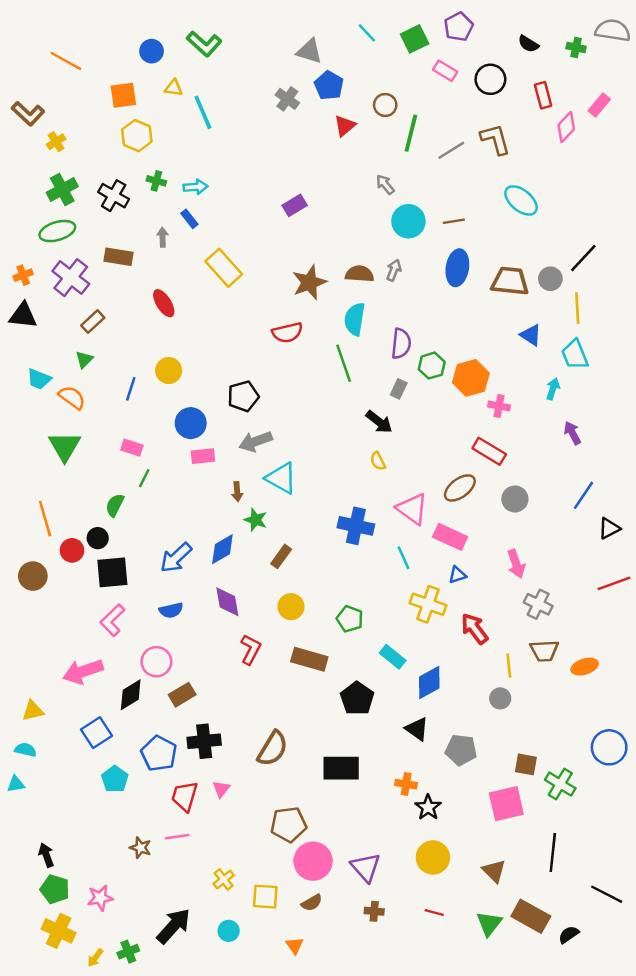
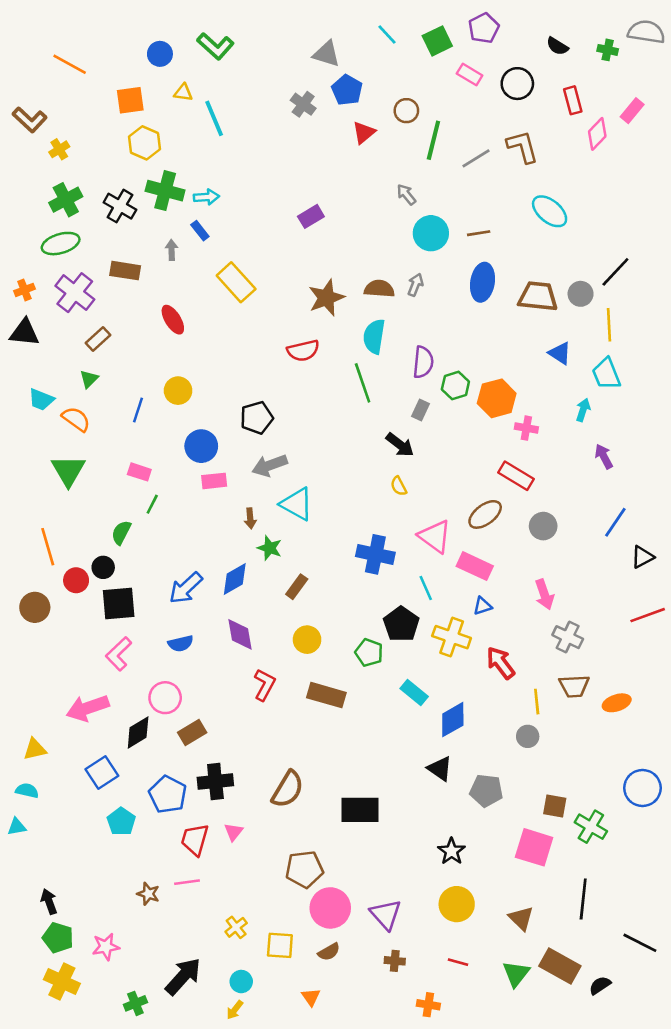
green cross: (156, 181) -> (165, 191), size x1.8
black pentagon: (357, 698) -> (401, 624), moved
orange cross: (406, 784) -> (428, 1005), moved
pink square: (506, 804) -> (534, 847), turned 30
yellow arrow: (95, 958) -> (235, 1010), moved

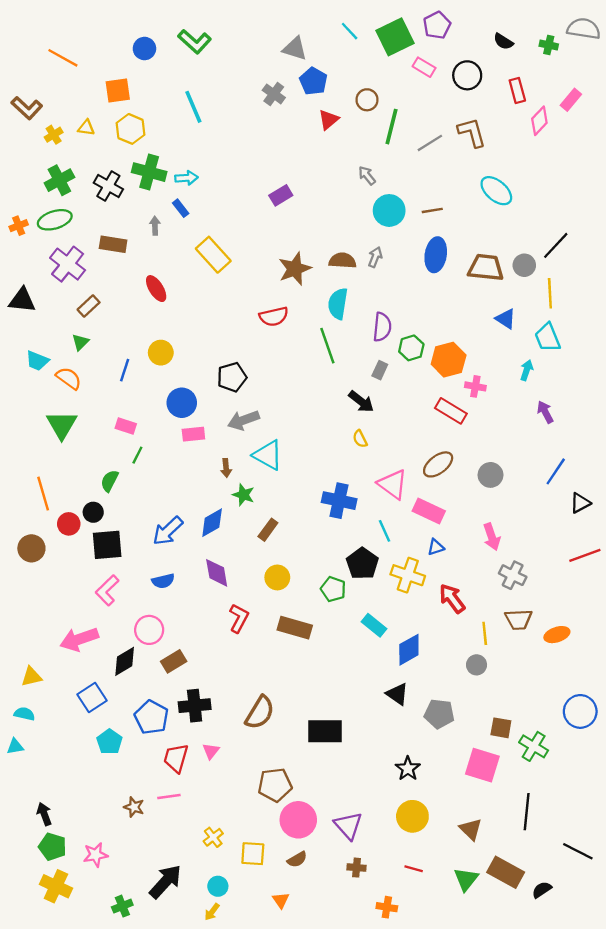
green square: (437, 41) -> (395, 37), size x1.4
yellow triangle: (183, 93) -> (86, 128), moved
orange cross: (24, 290) -> (19, 226), moved
red rectangle: (516, 476) -> (451, 411), moved

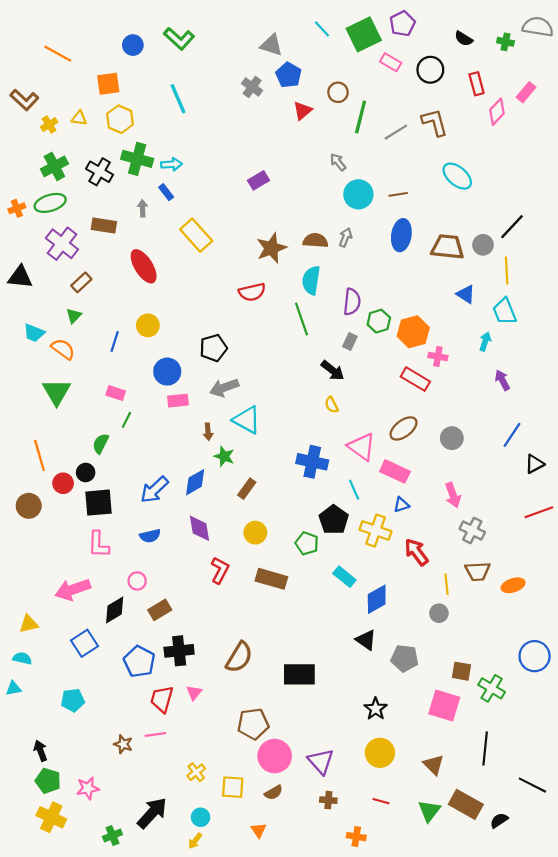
red ellipse: (156, 289) -> (144, 266), size x1.4
pink L-shape: (107, 590) -> (98, 544), turned -44
pink circle: (149, 630) -> (137, 581), size x0.7
cyan pentagon: (110, 742) -> (73, 700), moved, turned 30

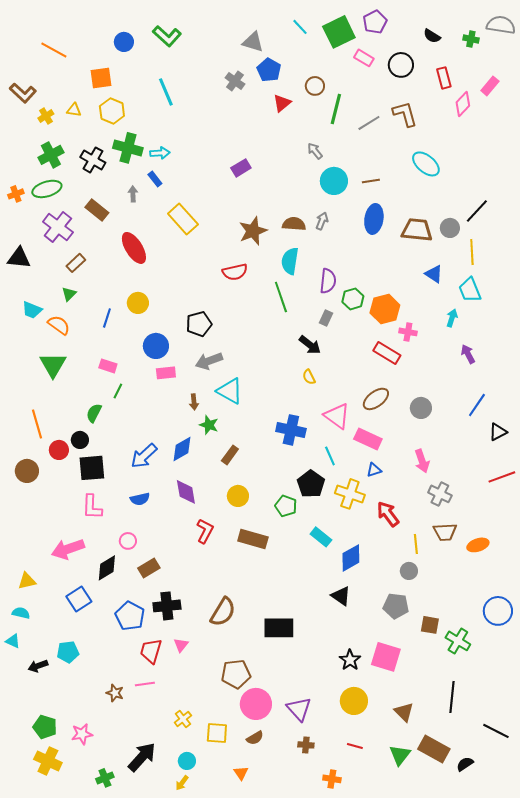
brown rectangle: (104, 225) -> (97, 210), turned 30
gray pentagon: (405, 658) -> (396, 606), moved
cyan triangle: (14, 688) -> (13, 641), turned 35
pink square: (444, 706) -> (386, 657), moved
black arrow: (40, 751) -> (38, 666), moved, turned -90

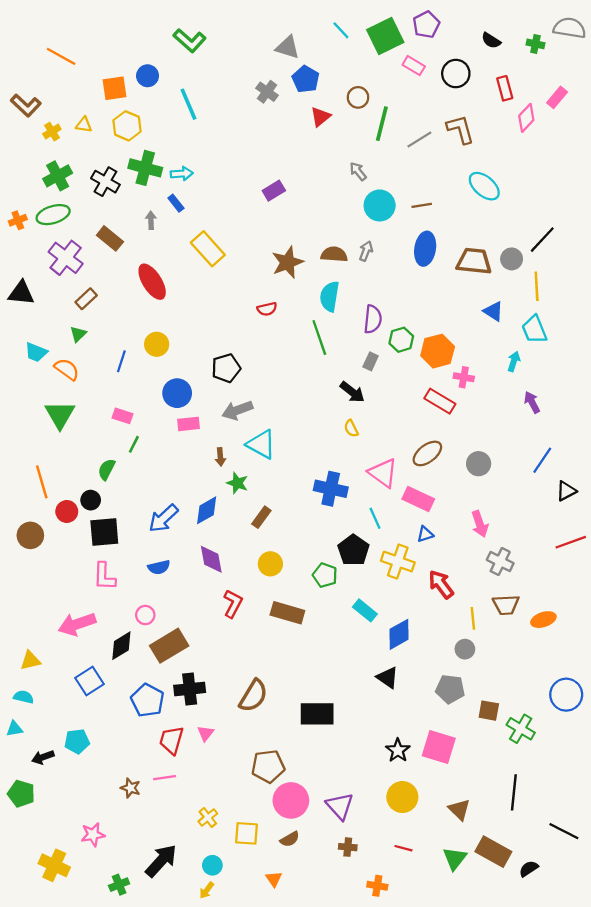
blue circle: (124, 42) -> (148, 76), moved
red semicircle: (235, 272) -> (267, 309), size x0.7
brown rectangle: (149, 568) -> (169, 646), size x1.5
cyan triangle: (13, 641) -> (14, 729), turned -35
green pentagon: (45, 727) -> (21, 794), moved

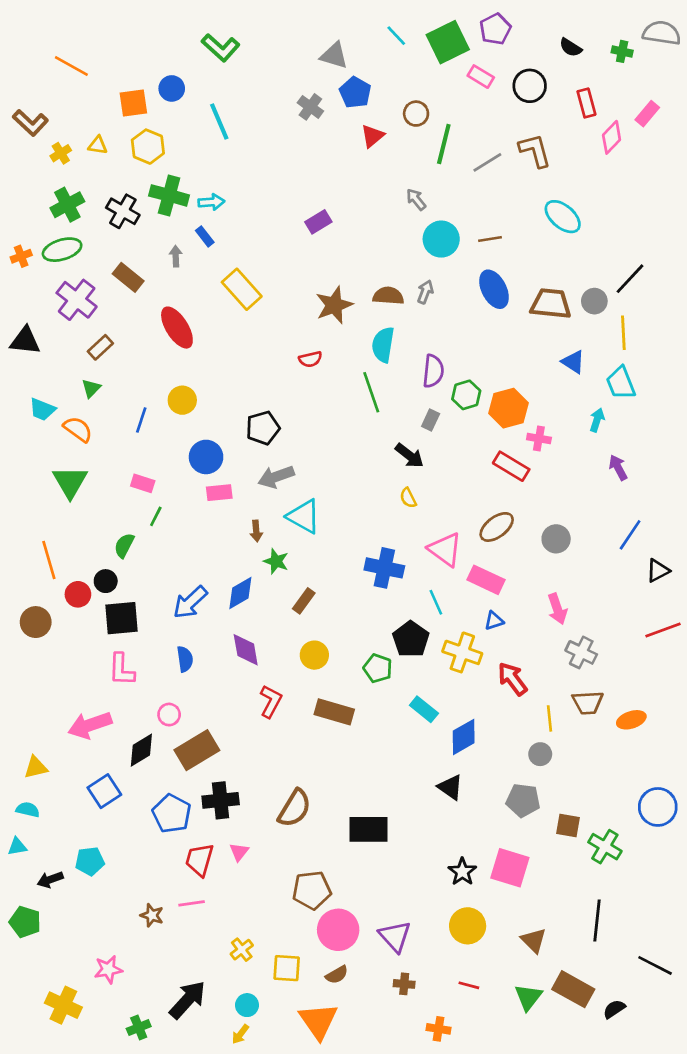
blue ellipse: (425, 249) -> (494, 289), turned -36
blue semicircle: (159, 567) -> (185, 659), turned -85
orange triangle: (274, 879) -> (318, 1021), size x2.0

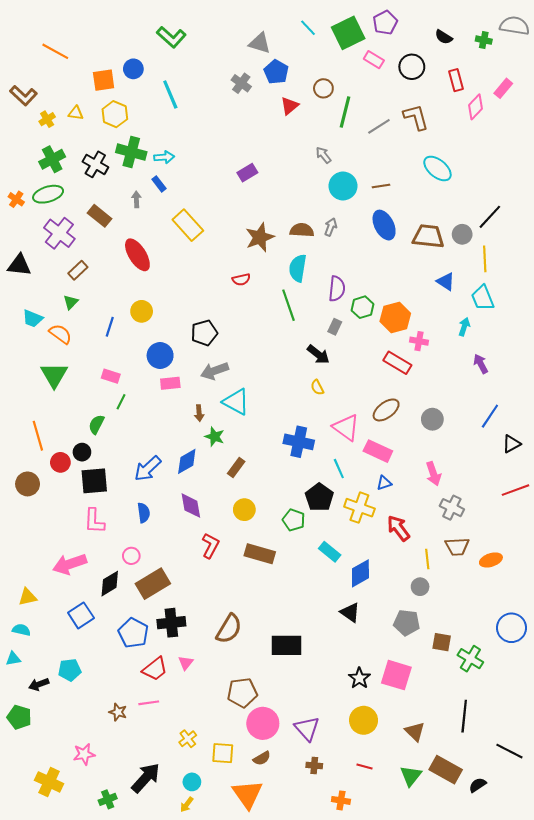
orange cross: (21, 256) -> (16, 199), turned -35
red trapezoid: (199, 860) -> (155, 669), turned -144

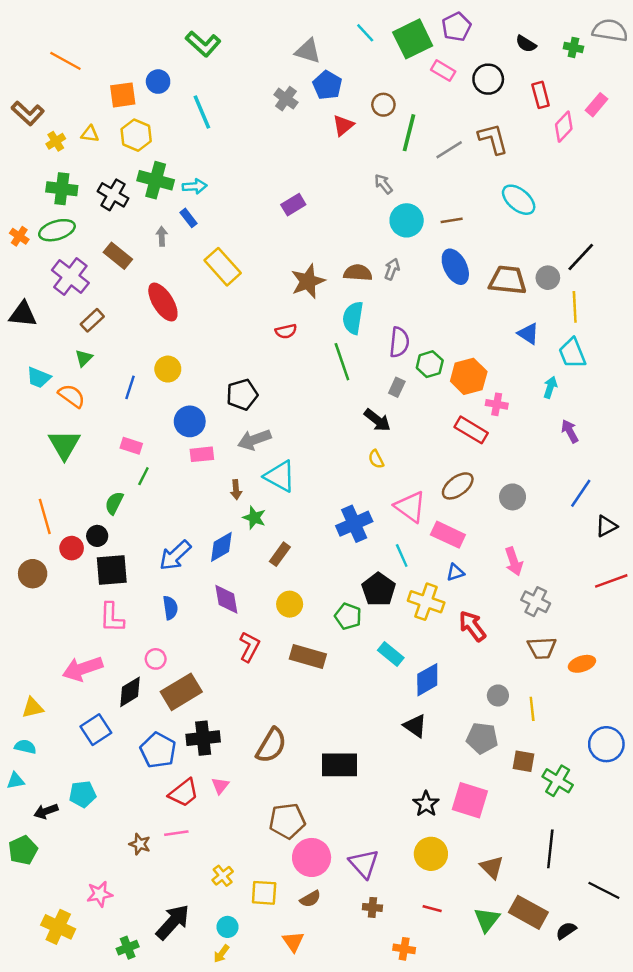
green cross: (52, 159) -> (62, 189), turned 35
blue cross: (299, 442) -> (354, 524), turned -36
yellow line: (427, 559) -> (532, 709), moved
green pentagon: (19, 717) -> (23, 850), turned 30
orange triangle: (247, 794) -> (293, 942), size x0.6

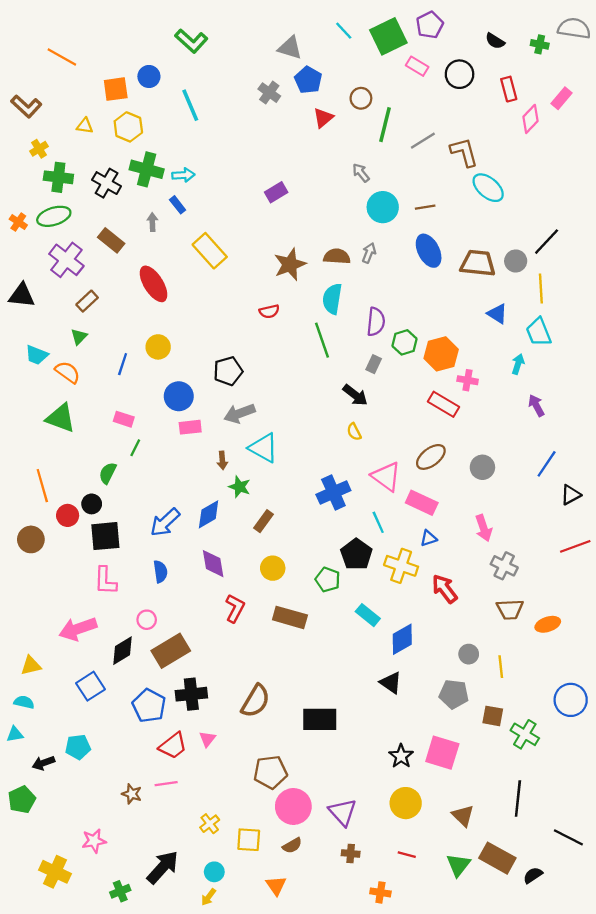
brown L-shape: (493, 139) -> (464, 152), moved
yellow cross: (56, 141) -> (39, 149), moved
green triangle: (64, 445) -> (61, 418), turned -40

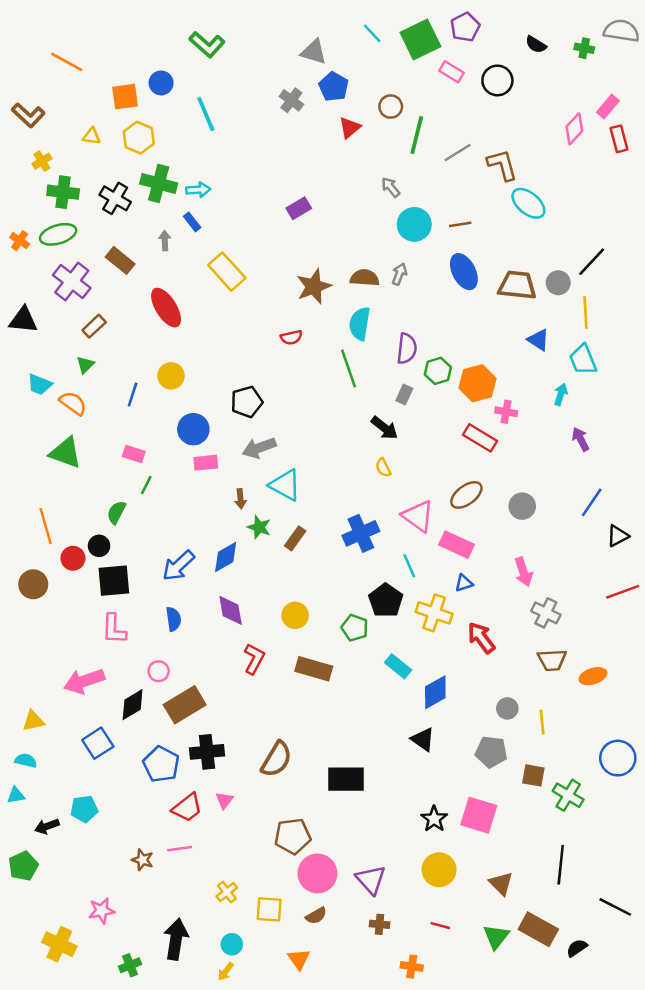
red rectangle: (509, 89) -> (619, 139), moved
brown rectangle: (264, 521) -> (295, 538), moved
black arrow: (163, 867) -> (176, 939), turned -33

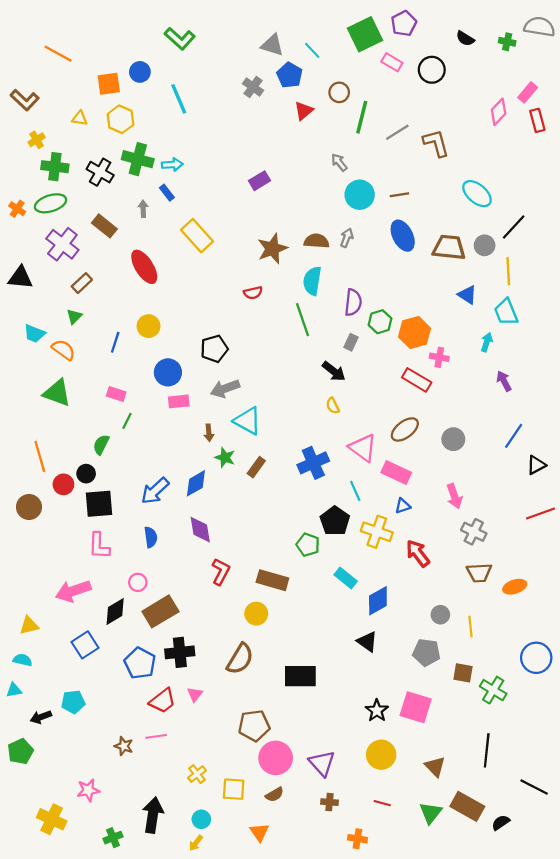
cyan line: (372, 33) -> (312, 50), moved
cyan ellipse: (528, 203) -> (477, 194), moved
yellow circle: (295, 615) -> (256, 614), moved

